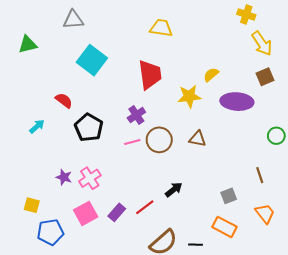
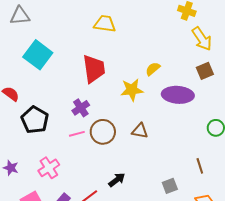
pink cross: (90, 178) -> (49, 168), moved

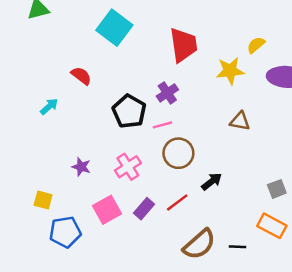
black pentagon: (35, 120) -> (129, 111), moved
brown circle: (103, 132) -> (178, 153), moved

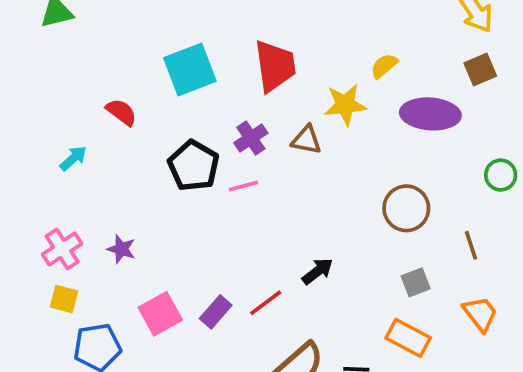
cyan square: (114, 28) -> (190, 70), moved, turned 32
brown triangle: (240, 121) -> (306, 140), moved
brown circle: (178, 153) -> (406, 208), moved
pink cross: (128, 167) -> (62, 249), moved

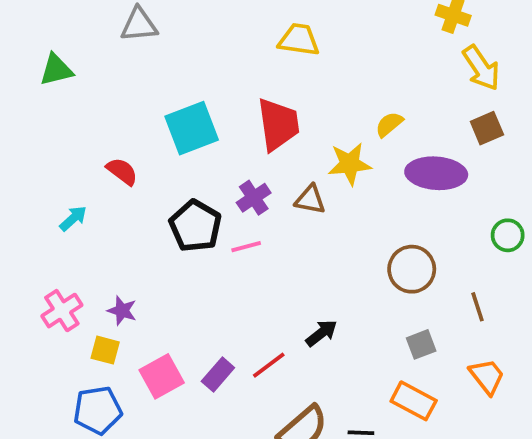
yellow square: (64, 299) -> (105, 350), moved

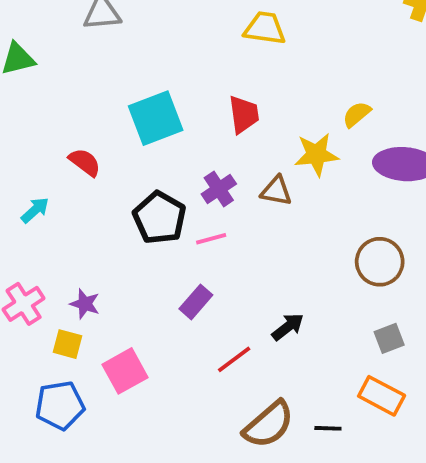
red trapezoid: (278, 124) -> (244, 114), size x0.7
purple rectangle: (218, 375) -> (196, 302), moved

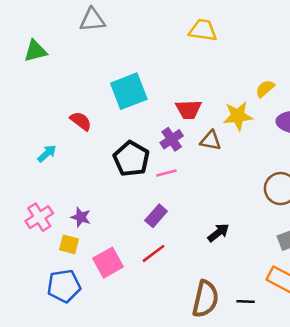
red trapezoid: (244, 114) -> (188, 109), moved, turned 96
red line: (234, 359) -> (153, 253), moved
brown semicircle: (269, 425) -> (205, 299), turned -36

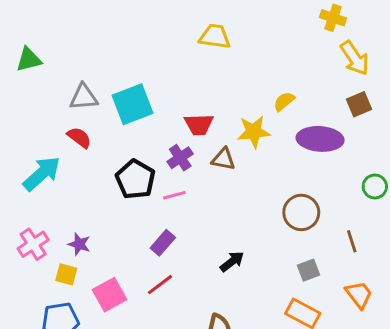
gray triangle: (92, 20) -> (84, 97), moved
cyan arrow: (47, 154) -> (42, 174), size x1.8

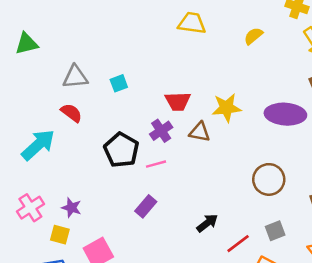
yellow semicircle: (284, 101) -> (253, 36), moved
cyan square: (133, 104) -> (119, 83), size x0.5
red line: (160, 285) -> (238, 244), moved

